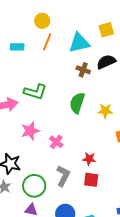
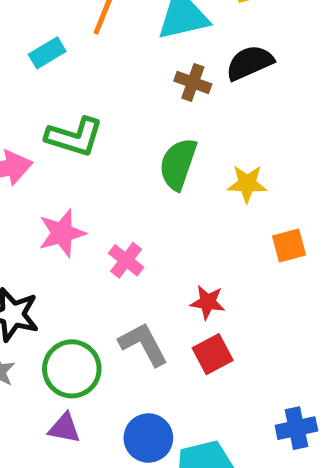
cyan rectangle: (17, 47) -> (47, 53), moved, turned -32
gray L-shape: (63, 176) -> (143, 344), turned -55
red square: (91, 180) -> (213, 354), turned -35

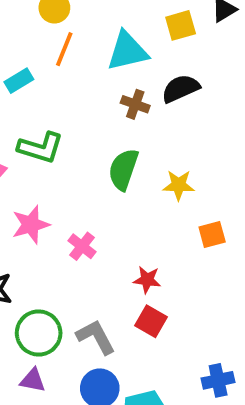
gray L-shape: (143, 344) -> (96, 337), moved
red square: (213, 354) -> (151, 321), turned -32

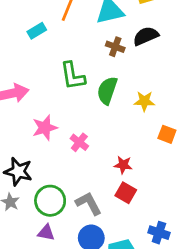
green L-shape: (41, 148) -> (73, 76), moved, turned 64
orange square: (212, 234) -> (167, 134), turned 36
blue cross: (218, 380) -> (159, 233), moved, turned 30

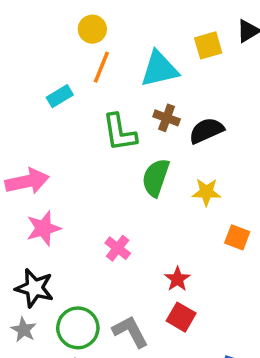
black semicircle: (146, 36) -> (206, 131), moved
green L-shape: (73, 76) -> (119, 132), moved
pink star: (45, 128) -> (43, 228), moved
red star: (123, 165) -> (177, 279), turned 30

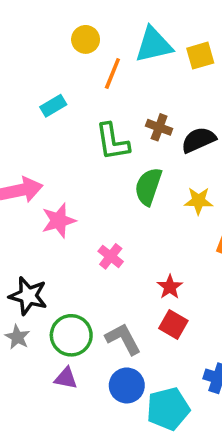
orange line: (101, 67) -> (112, 74), moved
cyan triangle: (159, 69) -> (154, 45), moved
pink star: (43, 228) -> (59, 221), moved

